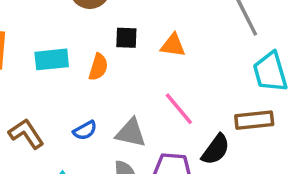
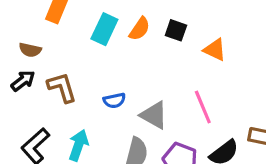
cyan rectangle: (52, 59) -> (104, 29), turned -76
orange semicircle: (98, 67) -> (140, 29), moved

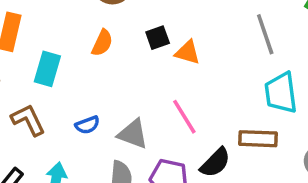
cyan rectangle: (104, 29) -> (47, 69), moved
black square: (176, 30) -> (158, 38), moved, turned -30

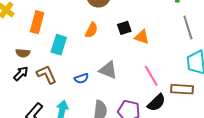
pink line: (184, 117) -> (151, 76), moved
gray triangle: (133, 134) -> (108, 70), moved

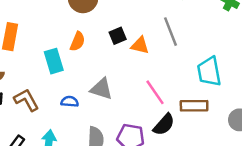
gray line: (188, 28) -> (170, 32), moved
cyan rectangle: (59, 45) -> (54, 61), moved, turned -30
blue semicircle: (81, 78) -> (70, 102), turned -152

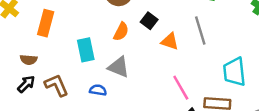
black square: (118, 36) -> (149, 21), moved, turned -35
orange semicircle: (78, 41) -> (121, 32), moved
gray triangle: (102, 89) -> (119, 67), moved

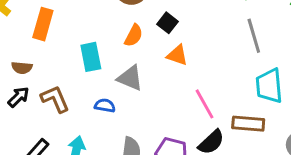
gray line: (200, 30) -> (254, 36), moved
orange triangle: (170, 41) -> (177, 55), moved

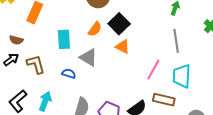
black square: (168, 23) -> (119, 24), size x1.5
pink line: (204, 104) -> (153, 70), moved, turned 50

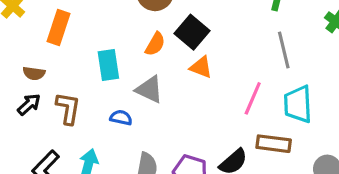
brown L-shape: (36, 64) -> (68, 108), turned 30

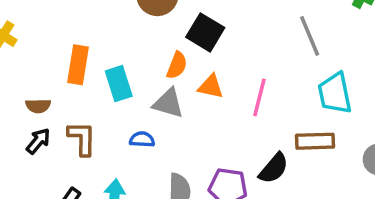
orange rectangle: (59, 28) -> (78, 65), moved
orange semicircle: (155, 44) -> (177, 65), moved
orange triangle: (201, 67) -> (211, 87), moved
pink line: (253, 98) -> (259, 97), moved

